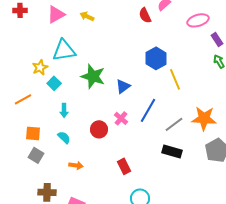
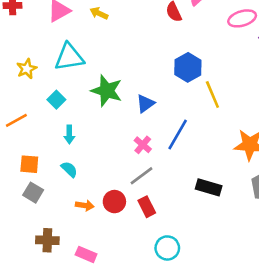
yellow star: (40, 67) -> (27, 69), moved
gray line: (174, 124) -> (141, 176), moved
red circle: (99, 129) -> (114, 202), moved

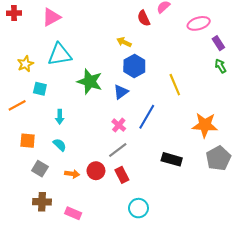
yellow arrow: (99, 13) -> (124, 42), moved
blue hexagon: (188, 67) -> (134, 66), moved
cyan square: (56, 100) -> (40, 89), moved, turned -32
gray square: (33, 193) -> (40, 169), moved

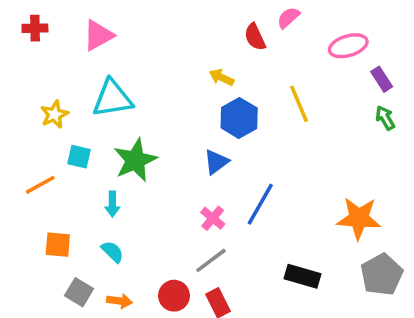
green star: (90, 82) -> (135, 160), moved, turned 30
yellow line: (175, 85) -> (299, 104), moved
orange arrow: (72, 174) -> (119, 301), moved

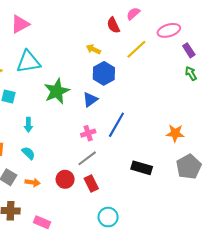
yellow line: (299, 104) -> (136, 49), moved, turned 70
green star: (135, 160) -> (57, 91), moved
pink cross: (213, 218) -> (88, 133), turned 32
orange star: (359, 218) -> (175, 133), size x0.7

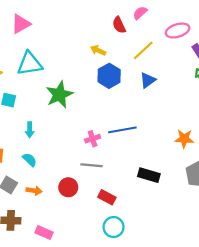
blue triangle: (90, 100) -> (148, 80), moved
blue line: (116, 125) -> (122, 130), turned 50
gray line: (87, 158) -> (91, 165), turned 42
red rectangle: (91, 183) -> (107, 197), moved, turned -35

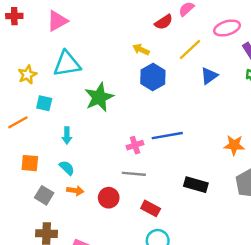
red semicircle: (119, 25) -> (164, 22), turned -98
blue triangle: (148, 80) -> (209, 76), moved
orange arrow: (34, 191) -> (75, 191), moved

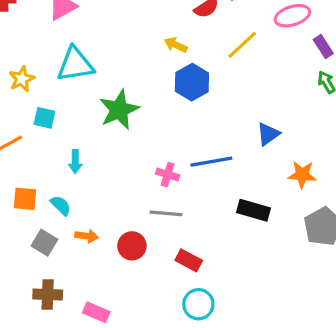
blue triangle: (209, 76) -> (268, 134), moved
pink cross: (135, 145) -> (168, 175), turned 35
cyan semicircle: (67, 168) -> (61, 205), moved
black rectangle: (196, 185) -> (254, 210), moved

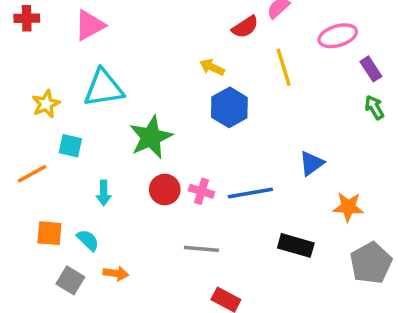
yellow line: (242, 45) -> (284, 67), turned -64
pink cross: (168, 175) -> (201, 191), moved
red circle: (132, 246) -> (165, 190), moved

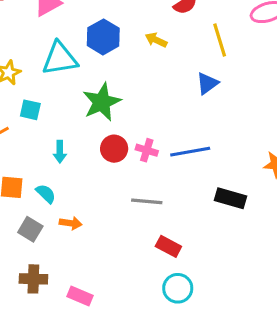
blue hexagon: (229, 107) -> (103, 37), moved
blue triangle: (312, 163) -> (207, 83), moved

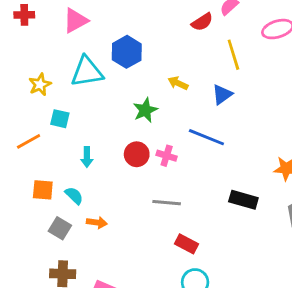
yellow arrow: (156, 40) -> (178, 83), moved
green star: (102, 102) -> (145, 110), moved, size x0.7
blue line: (190, 152) -> (206, 137), moved, turned 32

